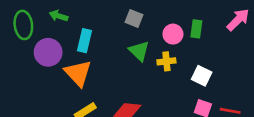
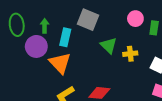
green arrow: (58, 16) -> (45, 26), moved, turned 72
gray square: (134, 18) -> (88, 20), moved, size x1.5
pink circle: (173, 34) -> (135, 19), moved

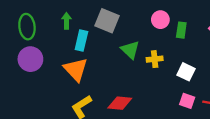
green arrow: (45, 26) -> (66, 21), moved
purple circle: (36, 46) -> (30, 59), moved

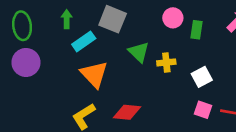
cyan rectangle: (81, 41) -> (84, 41), turned 42
orange triangle: (76, 70) -> (94, 74), moved
white square: (186, 72) -> (202, 77), turned 36

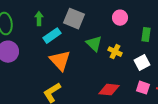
green rectangle: (196, 30) -> (146, 35), moved
yellow cross: (166, 62) -> (115, 52), turned 32
red diamond: (127, 112) -> (109, 90), moved

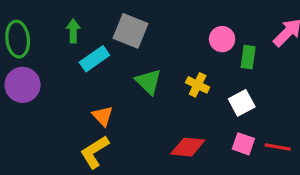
pink circle: (120, 18) -> (222, 39), moved
green triangle: (94, 44) -> (148, 82), moved
orange triangle: (60, 61) -> (103, 116), moved, size x0.6

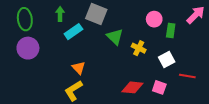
green triangle: (148, 82) -> (115, 37), moved
pink square: (243, 144) -> (159, 87), moved
red line: (278, 147) -> (187, 76), moved

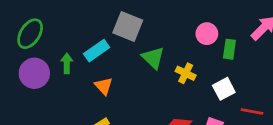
green arrow: (60, 14) -> (67, 63), moved
green ellipse: (25, 19) -> (30, 34), turned 40
orange triangle: (79, 68) -> (104, 86), moved

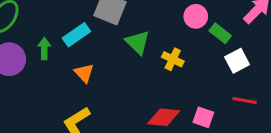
green rectangle: (229, 49) -> (220, 33), turned -60
white square: (224, 89) -> (237, 61), moved

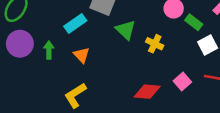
green arrow: (44, 48) -> (49, 50), moved
pink square: (203, 117) -> (182, 82), moved, turned 30

